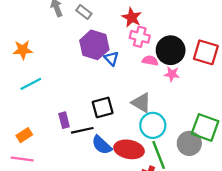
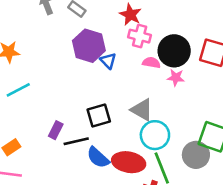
purple rectangle: (64, 120) -> (56, 130), turned 42

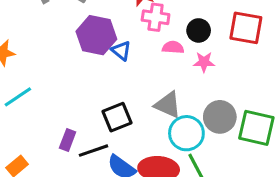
black circle: (174, 51) -> (199, 30), size x0.6
gray circle: (196, 155) -> (220, 117), moved

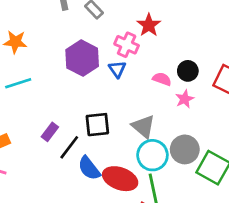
pink cross: (156, 17) -> (127, 45), moved
purple hexagon: (96, 35) -> (82, 58), moved
pink star: (204, 62) -> (185, 99), turned 30
black line: (93, 151) -> (69, 147), turned -50

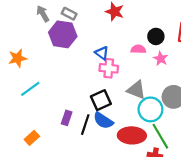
pink cross: (127, 45) -> (109, 68), moved
purple hexagon: (82, 58) -> (63, 34), moved
blue semicircle: (89, 168) -> (103, 121), moved

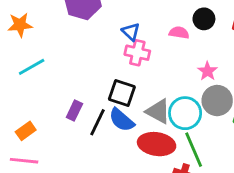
pink star: (161, 59) -> (207, 71), moved
gray triangle: (136, 90) -> (158, 111), moved
black square: (101, 100) -> (122, 93), turned 36

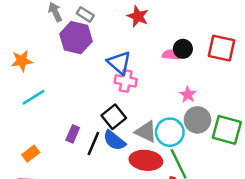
blue triangle: (131, 32) -> (119, 63), size x1.5
pink semicircle: (179, 33) -> (171, 55), moved
black square: (122, 93) -> (114, 117), turned 35

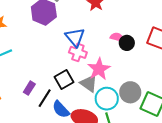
black circle: (183, 49) -> (127, 43), moved
pink star: (188, 95) -> (99, 69), moved, size x1.6
gray triangle: (146, 132) -> (89, 83), moved
blue semicircle: (114, 140) -> (61, 109), moved

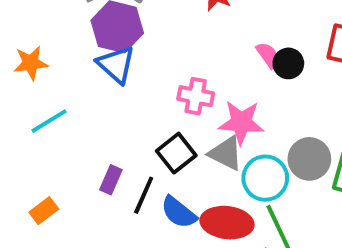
blue triangle: (75, 37) -> (116, 64), moved
pink semicircle: (117, 37) -> (268, 55), turned 48
pink star: (99, 69) -> (241, 122), turned -30

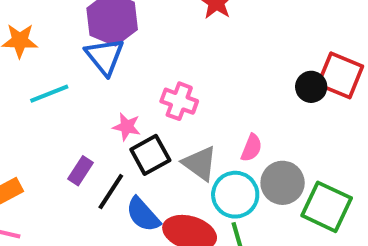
pink semicircle: (268, 55) -> (251, 148), moved, turned 48
black circle: (288, 63) -> (311, 87), moved
cyan line: (49, 121) -> (49, 94), moved
pink star: (241, 122) -> (127, 127), moved, size x0.6

